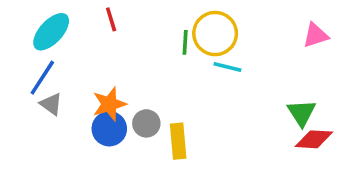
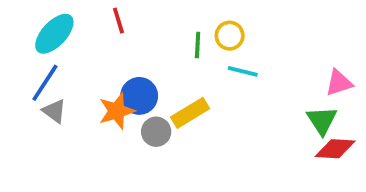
yellow circle: (215, 34) -> (230, 36), size x0.6
pink triangle: (316, 35) -> (339, 83), moved
blue circle: (109, 129) -> (139, 96), moved
yellow rectangle: (178, 141) -> (190, 113), moved, turned 64

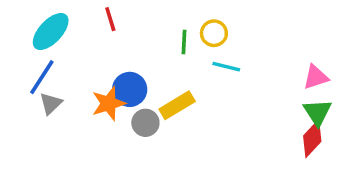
gray triangle: (54, 111) -> (51, 103), turned 40
green triangle: (322, 120) -> (318, 112), moved
red diamond: (335, 149) -> (312, 139), turned -51

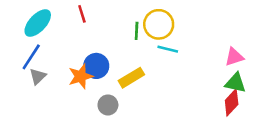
yellow circle: (214, 33) -> (159, 24), size x1.5
green triangle: (318, 112) -> (235, 83), turned -45
gray circle: (145, 123) -> (108, 105), moved

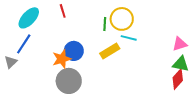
gray triangle: (38, 76) -> (11, 62), moved
yellow rectangle: (131, 78) -> (110, 51), moved
gray circle: (108, 105) -> (69, 81), moved, size x1.6

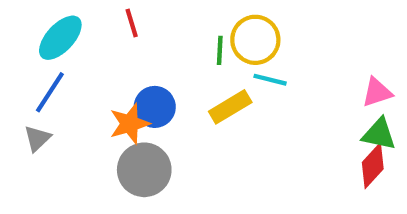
gray triangle: (11, 62) -> (37, 138), moved

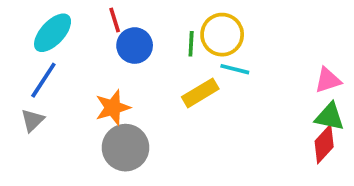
blue circle: (155, 107) -> (135, 46), moved

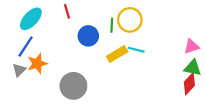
blue circle: (135, 46) -> (88, 36), moved
cyan line: (235, 69) -> (136, 50), moved
orange star: (113, 108) -> (37, 64), moved

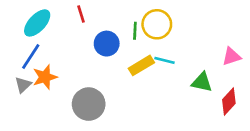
green triangle: (193, 68) -> (202, 82), moved

